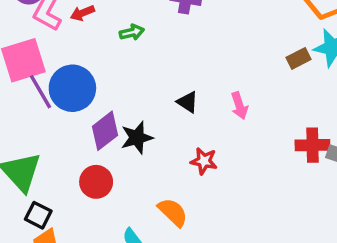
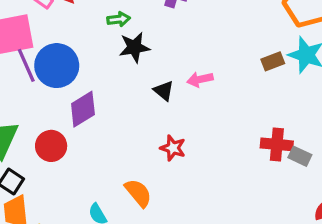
pink arrow: (239, 106) -> (200, 79), moved, turned 90
black star: (137, 138) -> (134, 47), moved
red circle: (96, 182) -> (51, 146), moved

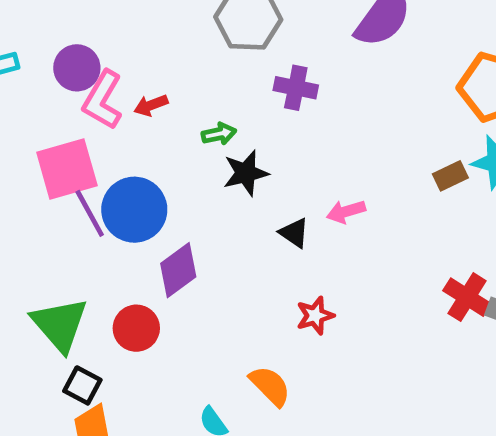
red cross: (277, 144) -> (467, 297), turned 32
red star: (173, 148) -> (315, 316), turned -30

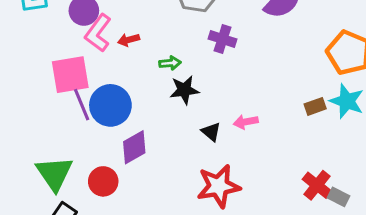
red star: (315, 316) -> (219, 186), size x1.8

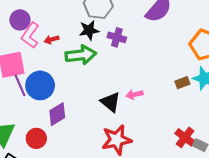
green arrow: (170, 63) -> (81, 55), size x2.0
black star: (184, 90) -> (89, 30), moved
black triangle: (211, 132) -> (111, 102), size x1.5

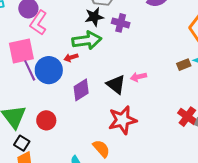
red arrow: (52, 40) -> (71, 58), moved
purple diamond: (57, 114) -> (81, 90), moved

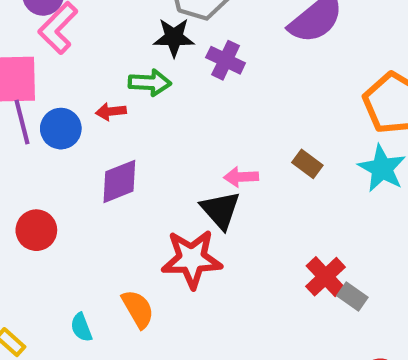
green arrow: (87, 40) -> (150, 83), size x0.7
brown rectangle: (184, 65) -> (307, 164), moved, turned 48
blue circle: (49, 70) -> (61, 129), size x0.7
black triangle: (116, 84) -> (220, 210), moved

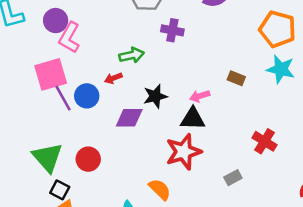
black star: (174, 37) -> (155, 96), moved
purple diamond: (119, 181) -> (129, 118), turned 36
black triangle: (220, 210) -> (193, 119), turned -32
gray rectangle: (352, 297) -> (233, 178), moved, turned -48

